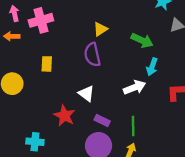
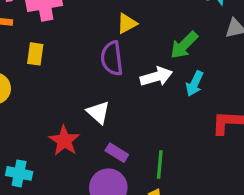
green arrow: (142, 40) -> (184, 45), turned 105
yellow rectangle: (47, 64) -> (35, 54), moved
white arrow: (134, 87) -> (156, 77), moved

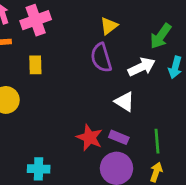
white triangle: (98, 112) -> (125, 102), moved
red star: (64, 141) -> (90, 137), moved

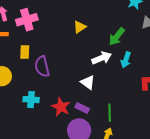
purple semicircle: (101, 58) -> (42, 66), moved
cyan cross: (39, 169) -> (31, 100), moved

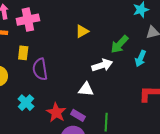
cyan arrow: (126, 60) -> (140, 58), moved
white triangle: (88, 82) -> (86, 89), turned -35
cyan cross: (31, 100) -> (26, 103), turned 35

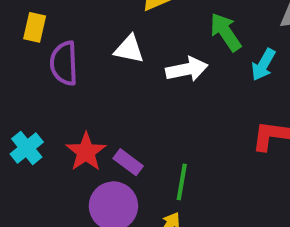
green arrow: (120, 44) -> (225, 32), turned 96
white triangle: (86, 89) -> (129, 49), moved
cyan cross: (26, 103) -> (27, 148), moved

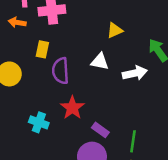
cyan cross: (27, 148) -> (39, 122), turned -30
red star: (86, 152) -> (72, 108), moved

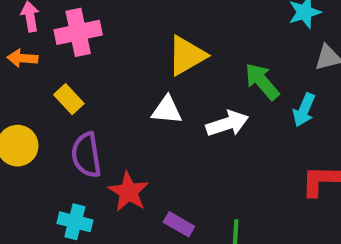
yellow triangle: (115, 30) -> (187, 56), size x1.5
yellow rectangle: (42, 49) -> (69, 99), turned -49
purple semicircle: (60, 71) -> (86, 155), moved

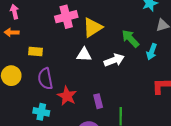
pink cross: (78, 32) -> (66, 17), moved
yellow rectangle: (69, 99) -> (35, 52), turned -40
purple rectangle: (179, 224) -> (98, 101), moved, turned 48

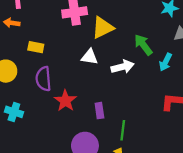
cyan cross: (41, 112) -> (14, 112), moved

